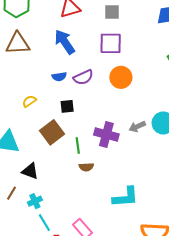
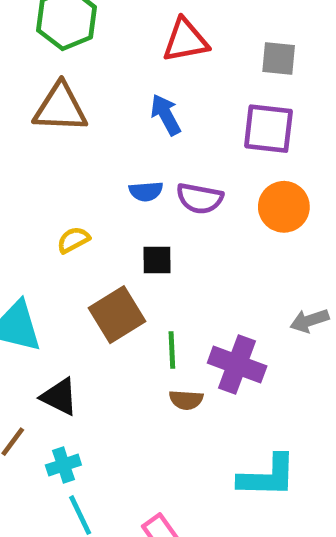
blue arrow: (65, 42) -> (166, 115), size x0.7
purple semicircle: (83, 77) -> (200, 198), turned 30
purple cross: (106, 135) -> (237, 365), moved

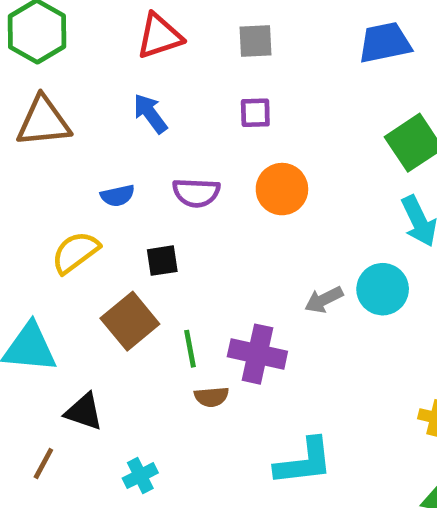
purple square: (268, 129) -> (255, 113), size x0.6
blue semicircle: (146, 191) -> (118, 196), moved
yellow semicircle: (73, 240) -> (75, 252), size x1.5
cyan cross: (63, 465) -> (140, 476), moved

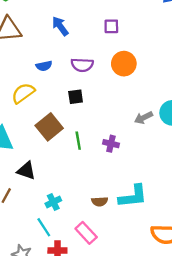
black square: (162, 261) -> (76, 97), moved
purple cross: (257, 354) -> (111, 144), size x0.6
brown semicircle: (211, 397) -> (100, 202), moved

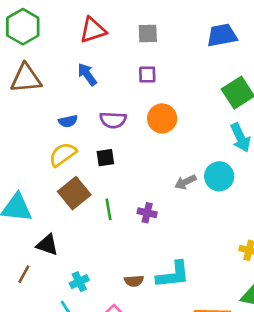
yellow semicircle: (23, 93) -> (63, 154), moved

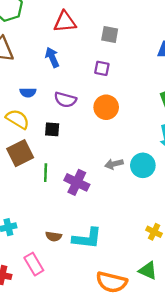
yellow semicircle: (63, 154) -> (18, 119), turned 55
purple cross: (147, 213) -> (77, 182), size x1.5

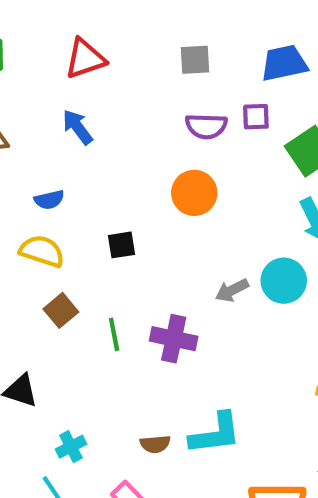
gray square: (110, 35) -> (195, 60), moved
purple square: (102, 68) -> (256, 117), moved
purple semicircle: (65, 100) -> (206, 126), moved
black square: (52, 129) -> (122, 245), moved
brown square: (20, 153) -> (61, 310), size x0.7

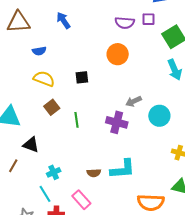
blue semicircle: (49, 200) -> (39, 51), moved
cyan circle: (284, 281) -> (159, 116), moved
purple cross: (174, 339) -> (117, 122), moved

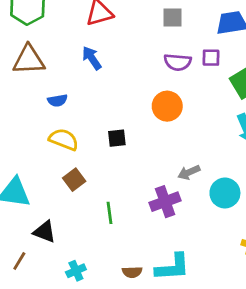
green line: (77, 120) -> (109, 213), moved
purple cross: (117, 122) -> (165, 202), turned -35

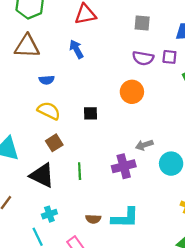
black triangle: (44, 232) -> (42, 175), moved, size x1.4

